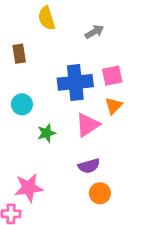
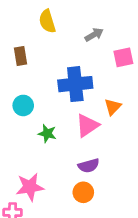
pink square: (112, 76) -> (123, 57), moved
green star: (47, 133) -> (47, 134), turned 30
orange circle: (100, 193) -> (83, 192), moved

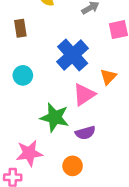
blue cross: (75, 84) -> (73, 55), turned -36
green star: (47, 134) -> (55, 117), moved, size x1.6
orange circle: (83, 192) -> (73, 166), moved

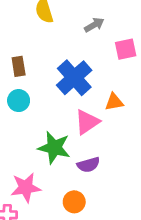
brown rectangle: (20, 28) -> (19, 66), moved
orange triangle: (108, 77) -> (114, 102), turned 36

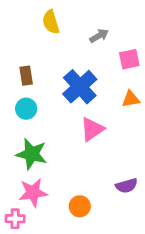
orange triangle: (114, 102) -> (131, 99), moved
green star: (54, 148) -> (32, 154), moved
purple semicircle: (88, 165) -> (127, 186), moved

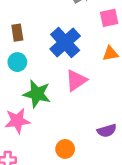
green star: (32, 154) -> (37, 94), moved
pink star: (33, 193) -> (17, 121), moved

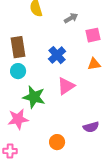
brown rectangle: (17, 33) -> (18, 47), size x1.5
blue cross: (65, 42) -> (57, 55), size x0.7

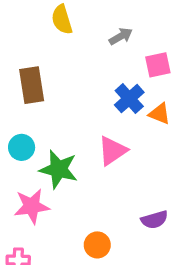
blue cross: (57, 55) -> (129, 99), moved
orange triangle: (94, 64) -> (159, 114), turned 32
cyan circle: (18, 71) -> (22, 147), moved

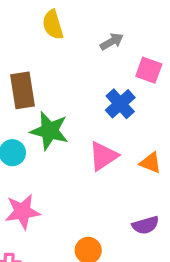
pink square: (158, 65) -> (149, 70), turned 32
orange triangle: (159, 114) -> (151, 163), moved
green star: (59, 169) -> (49, 131), moved

